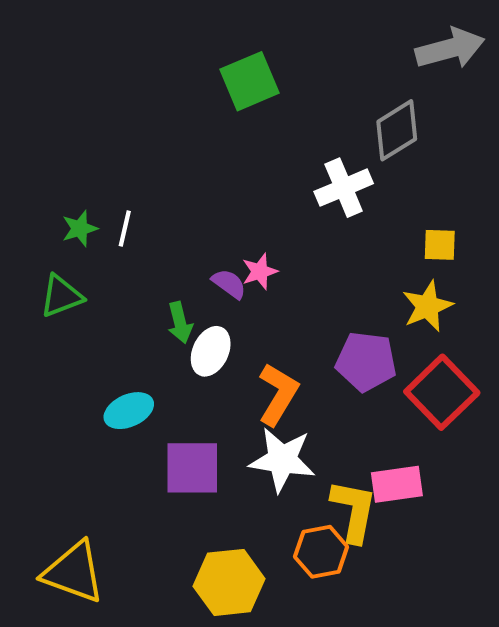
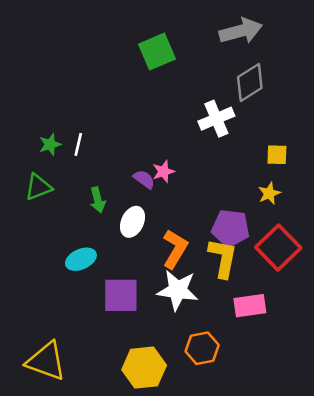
gray arrow: (450, 48) -> (241, 31), moved
yellow star: (427, 306) -> (269, 193), size x0.7
green arrow: (180, 323) -> (98, 200), moved
yellow L-shape: (354, 511) -> (223, 258), moved

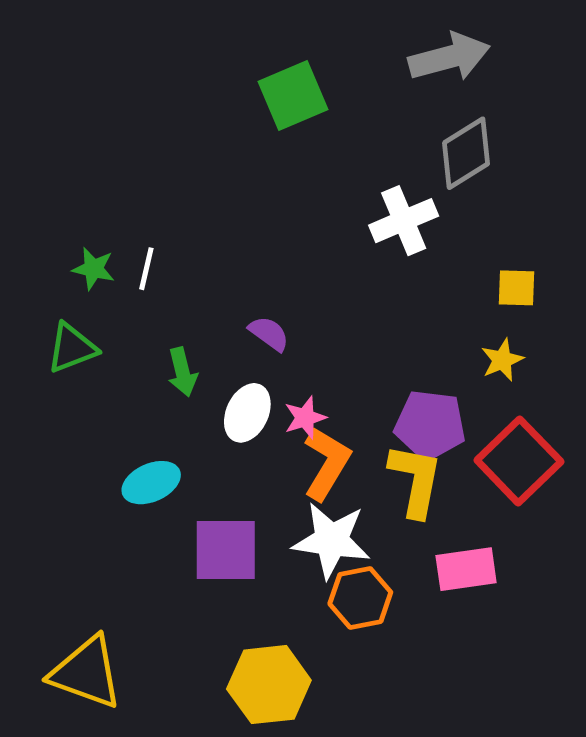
green star: (50, 144) -> (93, 269), turned 30
pink star: (163, 172) -> (305, 418), moved
orange hexagon: (202, 348) -> (360, 598), moved

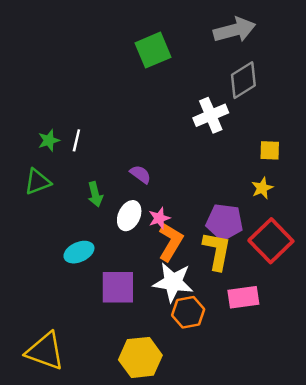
green star: (93, 269) -> (49, 140), turned -30

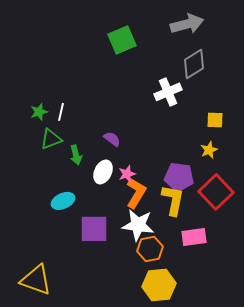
green triangle: (38, 182) -> (51, 139), moved
yellow hexagon: (140, 357) -> (159, 285), moved

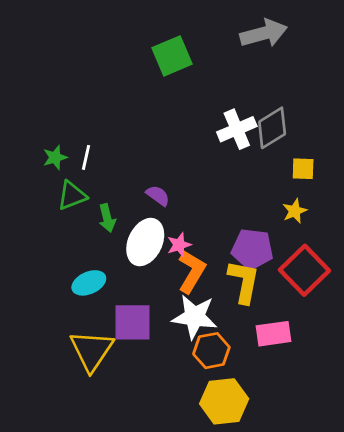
gray diamond: (194, 64) -> (272, 128), moved
white ellipse: (103, 172) -> (145, 242), size x1.4
yellow triangle: (36, 280) -> (92, 351), moved, turned 44

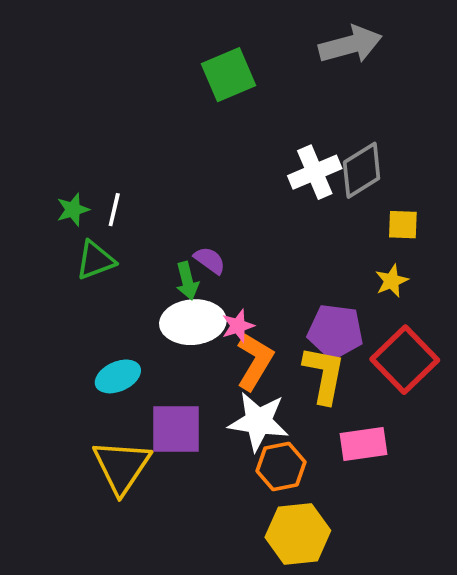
green arrow: (107, 218) -> (187, 281), moved
white ellipse: (145, 242) -> (193, 322), turned 60

